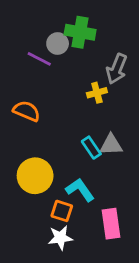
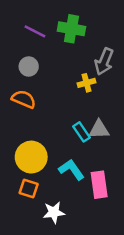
gray circle: (58, 43) -> (29, 67), moved
purple line: (39, 59) -> (35, 31), moved
orange square: (62, 211) -> (29, 188), moved
pink rectangle: (111, 224) -> (99, 185), moved

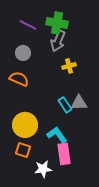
gray arrow: (104, 61) -> (58, 41), moved
pink rectangle: (99, 185) -> (64, 154), moved

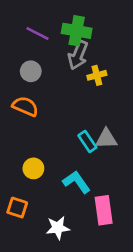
yellow cross: (69, 66) -> (97, 75), moved
yellow circle: (25, 125) -> (33, 168), size x0.6
orange square: (23, 150) -> (17, 208), moved
pink rectangle: (64, 154) -> (104, 210), moved

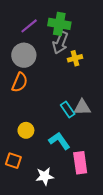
purple line: (37, 33) -> (29, 26), turned -66
gray circle: (31, 71) -> (24, 55), size x1.5
orange semicircle: (25, 106) -> (20, 82), turned 90

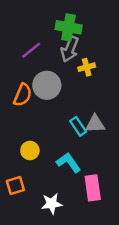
purple line: (29, 26) -> (31, 50), moved
gray circle: (24, 55) -> (47, 85), moved
orange square: (13, 161) -> (15, 185), turned -35

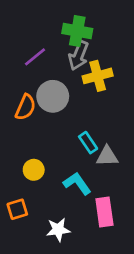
yellow cross: (87, 67) -> (98, 76), size x1.5
gray triangle: (95, 124) -> (107, 156), moved

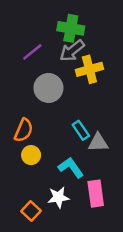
gray arrow: (79, 56) -> (72, 51), turned 30
orange semicircle: (26, 107) -> (24, 130), moved
orange square: (17, 209) -> (31, 211), moved, turned -30
white star: (58, 230) -> (58, 197), moved

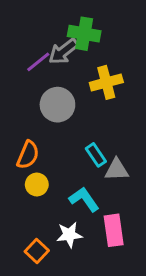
gray arrow: (72, 51) -> (63, 51), moved

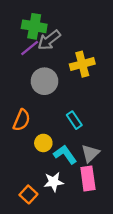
green cross: (84, 34) -> (34, 26), moved
gray triangle: (117, 170) -> (90, 153), moved, turned -42
yellow circle: (37, 184) -> (43, 143), moved

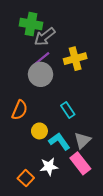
purple line: (30, 48) -> (42, 59), moved
pink rectangle: (88, 178) -> (80, 163), turned -30

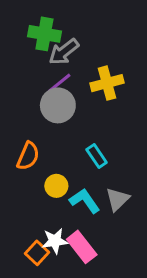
pink rectangle: (80, 163) -> (82, 247), moved
white star: (49, 167) -> (55, 241), moved

